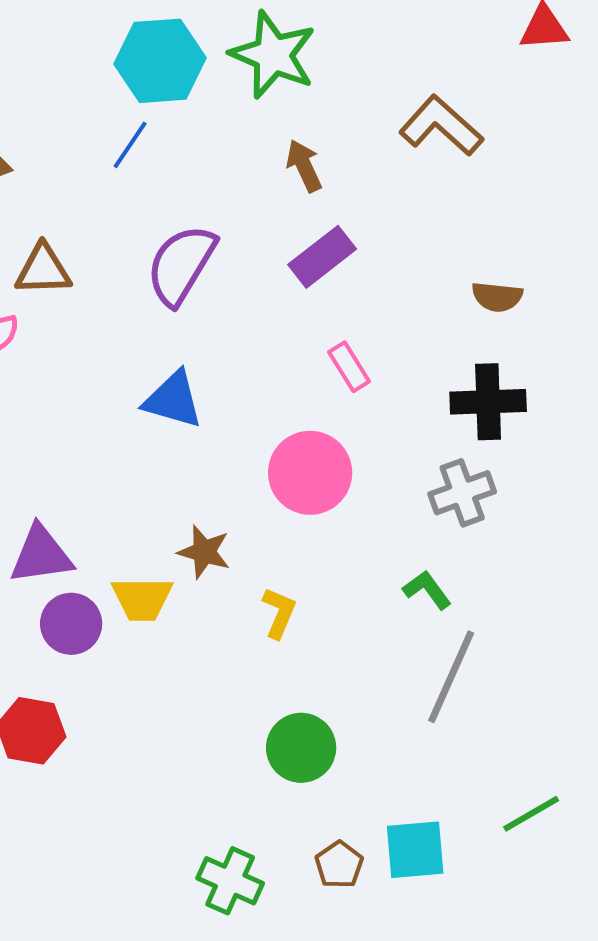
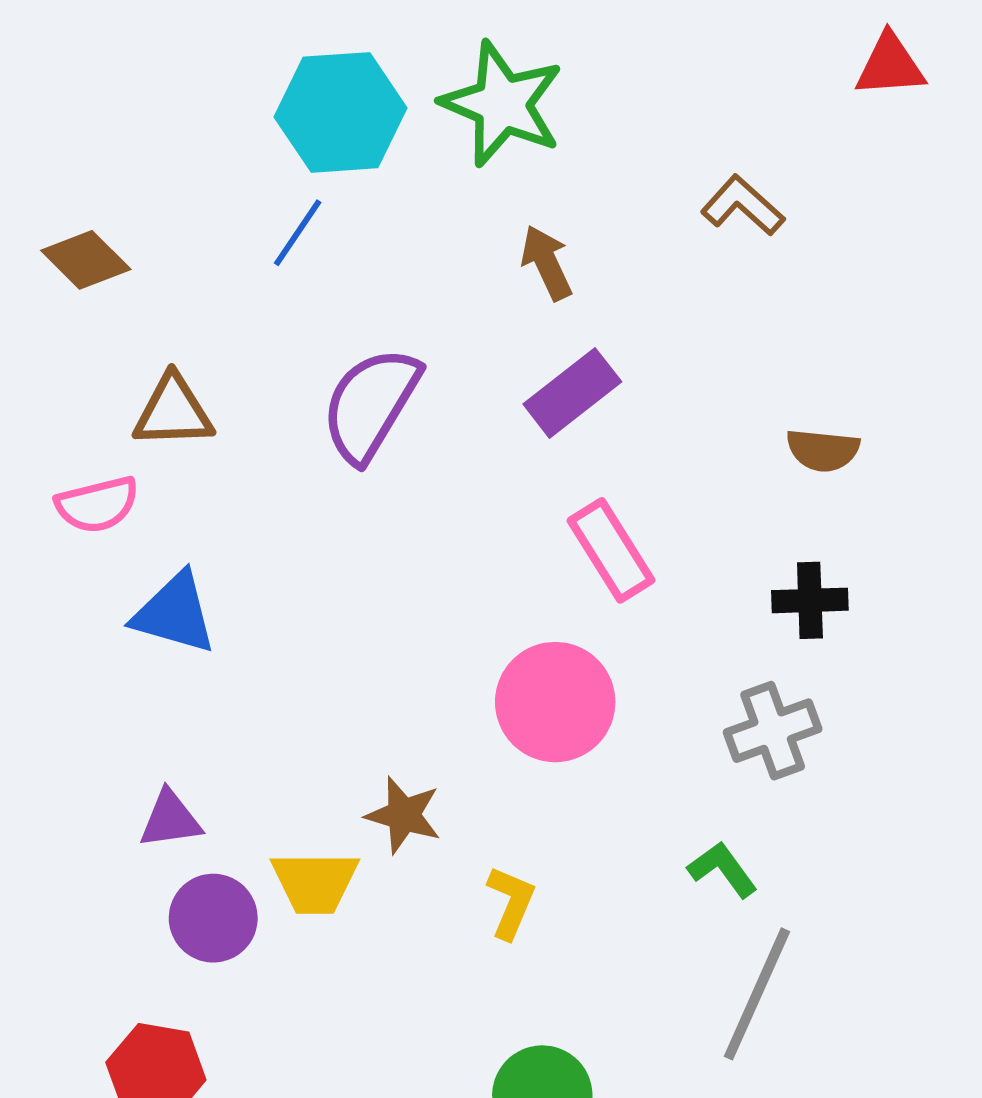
brown L-shape: (441, 126) -> (743, 205), size x0.7
pink rectangle: (349, 367) -> (611, 550), size x1.4
blue triangle: (173, 400) -> (175, 613), moved
black cross: (488, 402) -> (810, 600), size x0.7
purple triangle: (41, 555) -> (170, 819), size x0.7

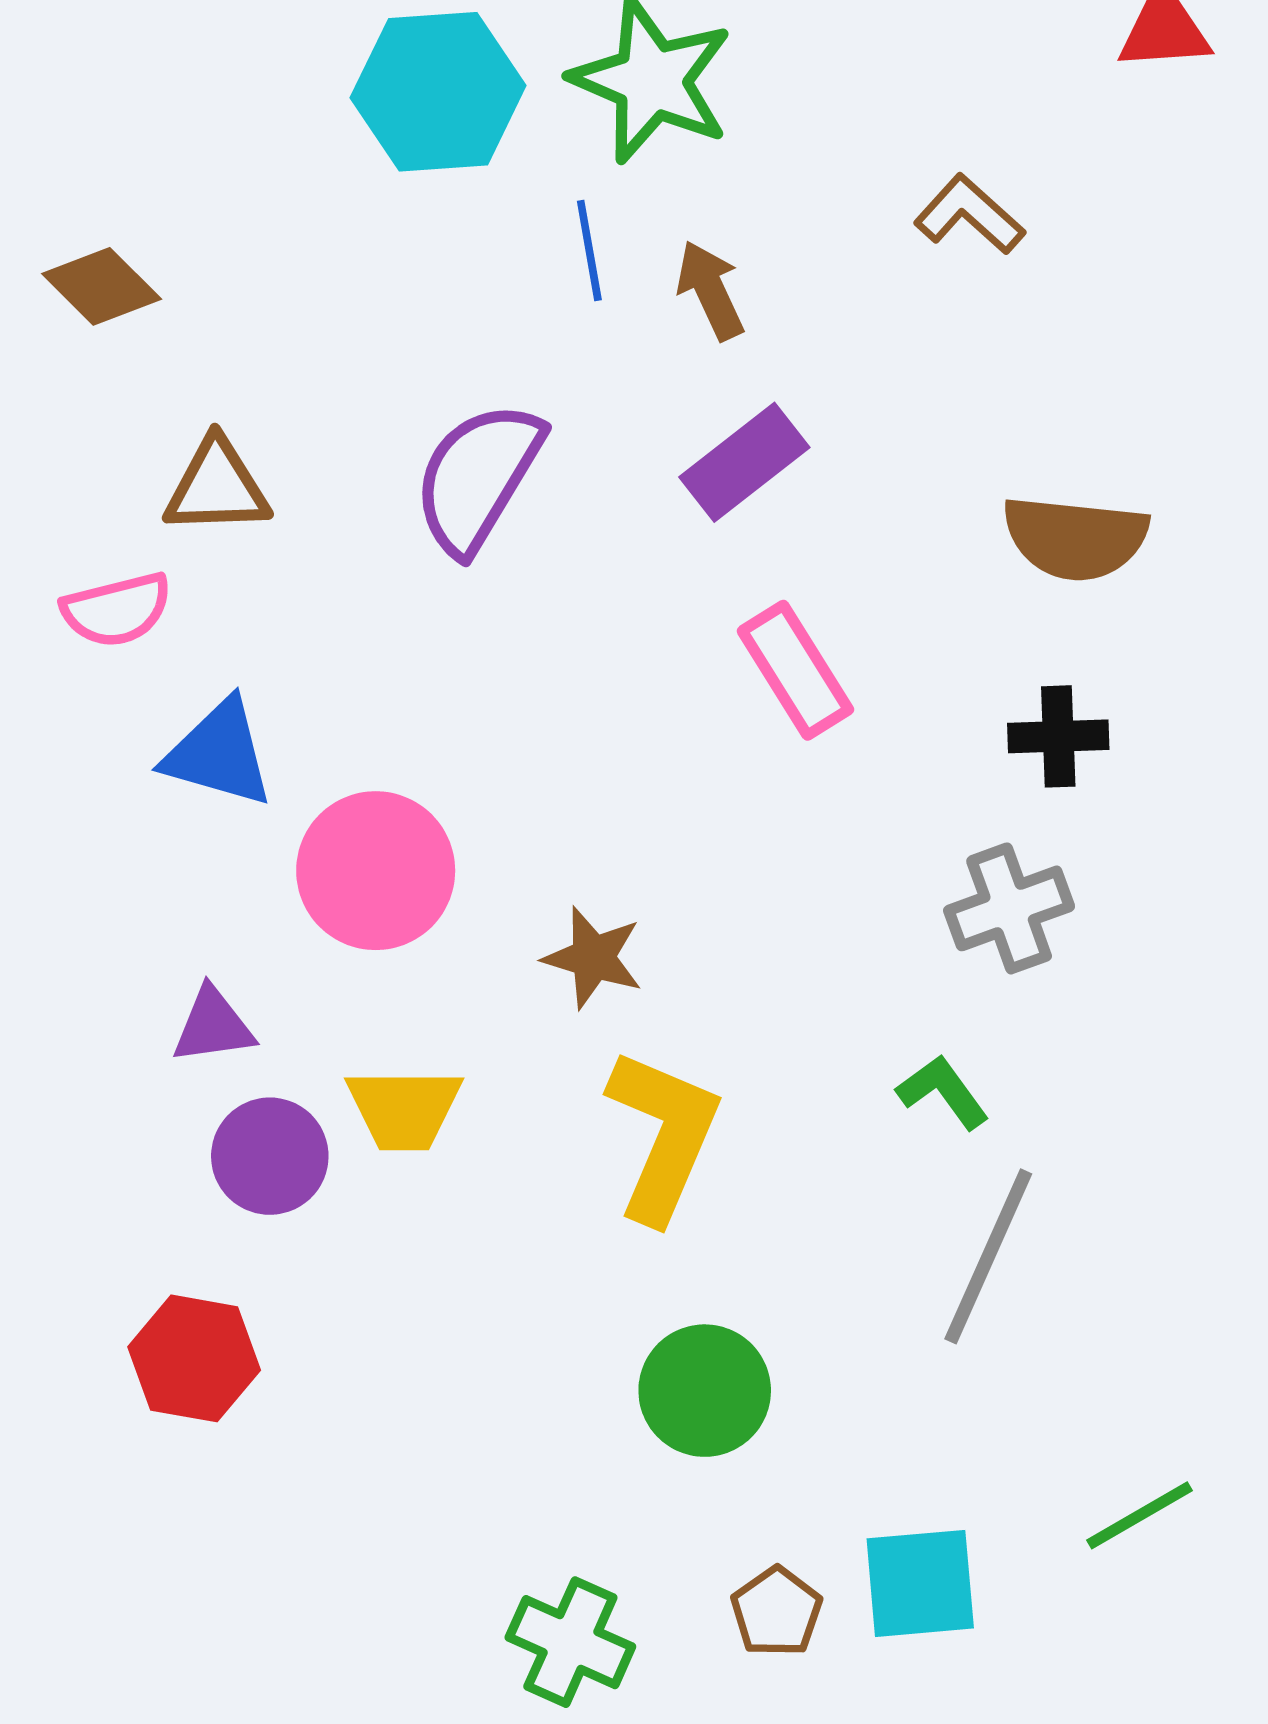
blue line: (298, 233) -> (589, 250), moved, turned -44
brown semicircle: (823, 450) -> (1075, 538), size x1.5
pink circle: (555, 702) -> (376, 871), moved
brown star: (404, 815) -> (593, 958), moved
yellow L-shape: (511, 902) -> (663, 1135), size x1.8

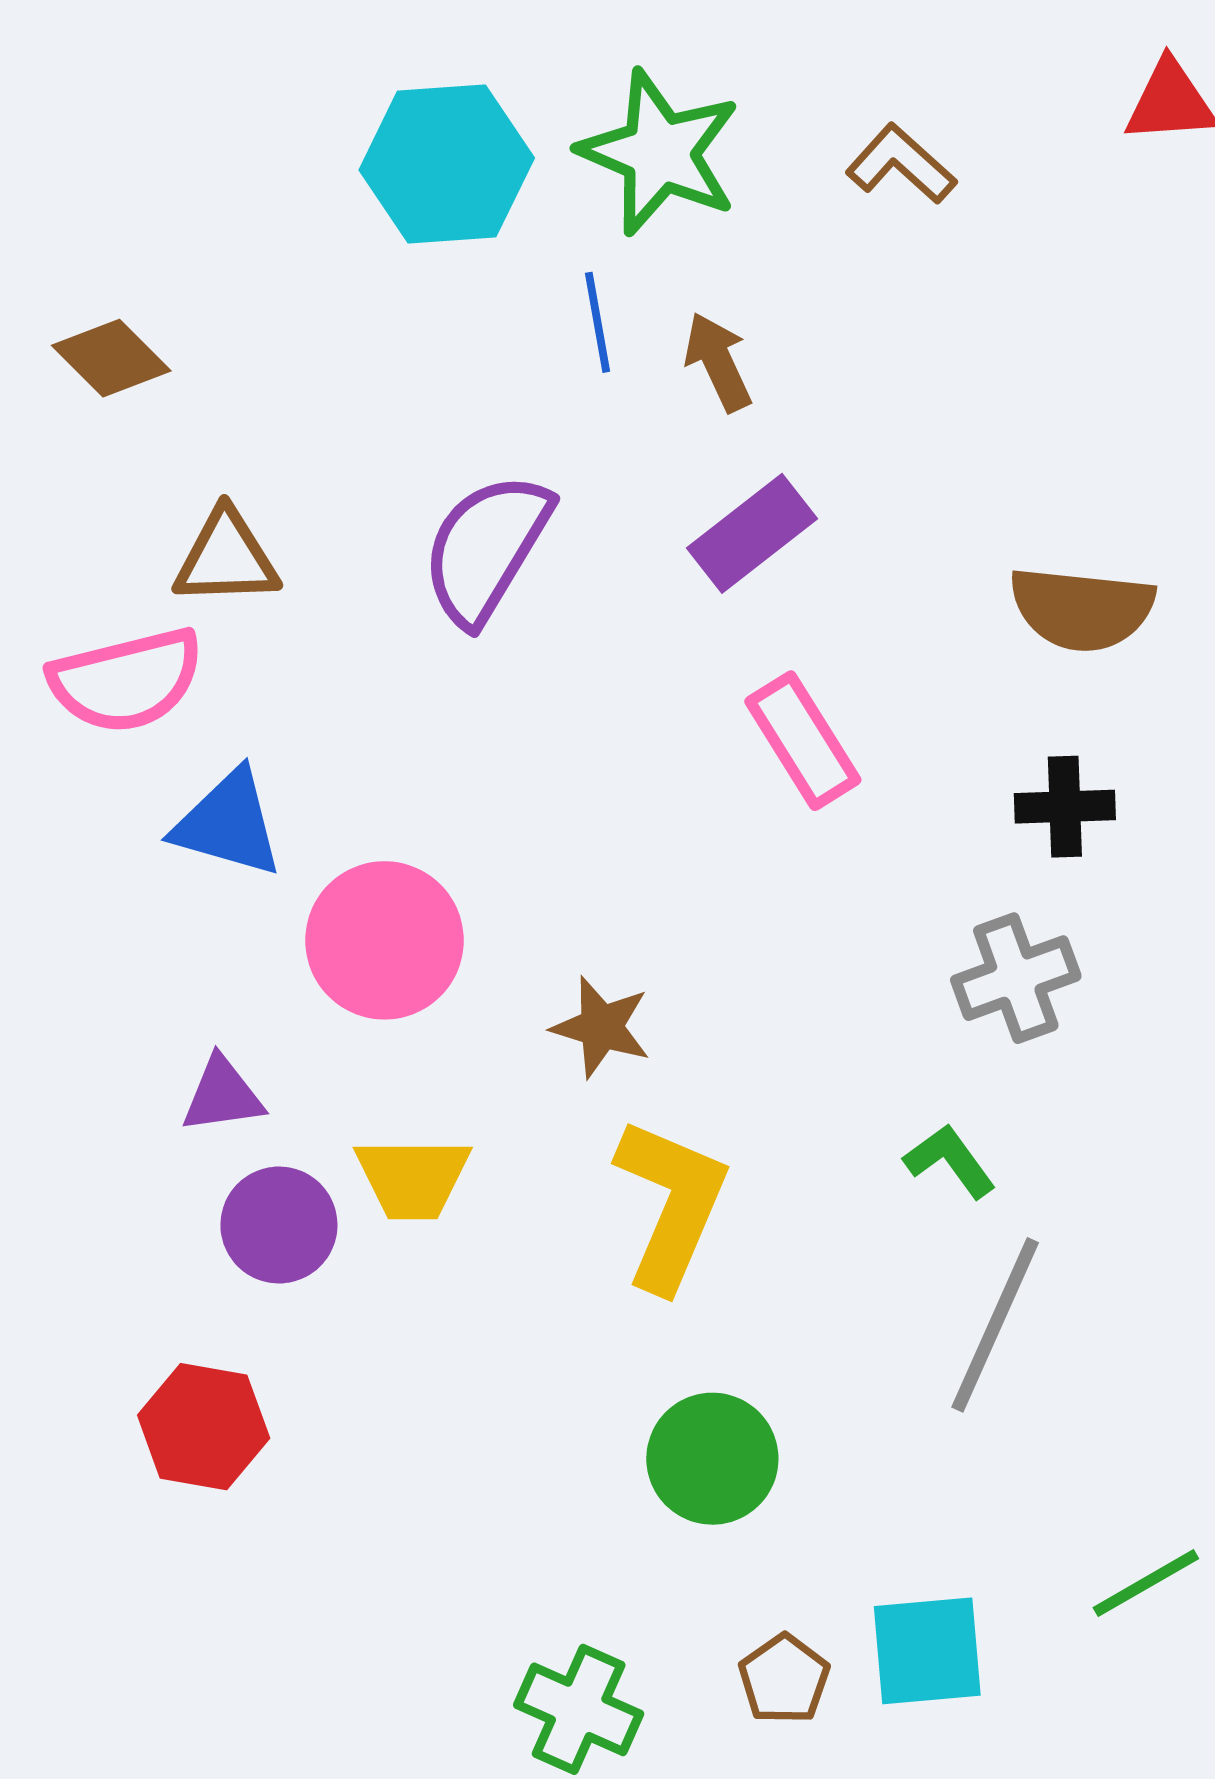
brown L-shape: (969, 215) -> (901, 164), moved
pink semicircle: (117, 610) -> (126, 680), size x1.4

